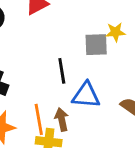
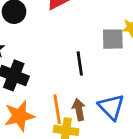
blue triangle: (86, 95) -> (111, 107), moved, turned 40

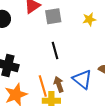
gray square: (113, 39) -> (53, 16), moved

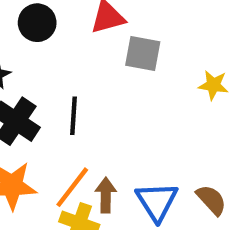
black line: (55, 50) -> (74, 116), moved
orange line: (43, 86) -> (72, 187), turned 35

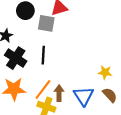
gray square: (143, 54) -> (46, 23), moved
yellow star: (213, 85) -> (105, 72), moved

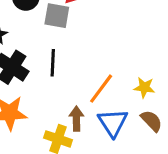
orange line: (43, 90) -> (101, 89), moved

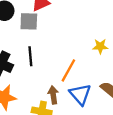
yellow star: (144, 87) -> (100, 46), moved

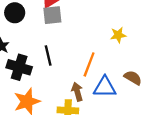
gray square: (29, 21) -> (52, 15), moved
blue triangle: (80, 94) -> (105, 87), turned -40

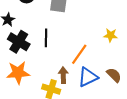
blue triangle: (105, 87) -> (88, 77), turned -40

